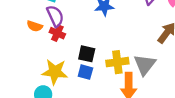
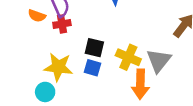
red cross: (57, 33) -> (62, 24), turned -35
yellow cross: (117, 62) -> (128, 57), turned 30

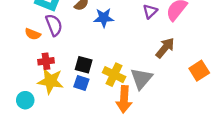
red cross: (62, 24) -> (46, 61), moved
cyan circle: (45, 92) -> (25, 100), moved

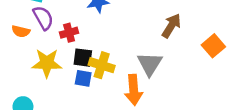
red cross: (46, 61) -> (69, 33), moved
yellow cross: (114, 75) -> (102, 65), moved
yellow star: (50, 81) -> (47, 63), moved

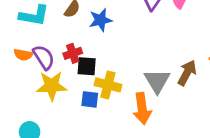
purple semicircle: (43, 18) -> (44, 57), moved
brown arrow: (171, 26) -> (187, 73), moved
black square: (83, 58) -> (87, 66), moved

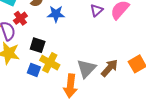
red cross: (73, 53) -> (20, 18), moved, turned -32

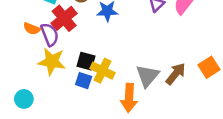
red cross: (20, 18) -> (64, 18), size x1.5
black square: (38, 45) -> (86, 61), moved

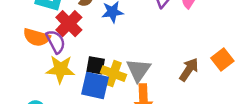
orange semicircle: (32, 29) -> (37, 37), size x1.5
gray triangle: (147, 76) -> (139, 70), moved
blue square: (84, 81) -> (95, 86), size x1.6

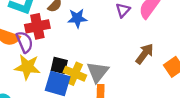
red cross: (69, 24) -> (37, 26), turned 30
brown arrow: (189, 70) -> (145, 54), moved

